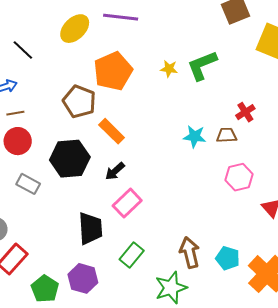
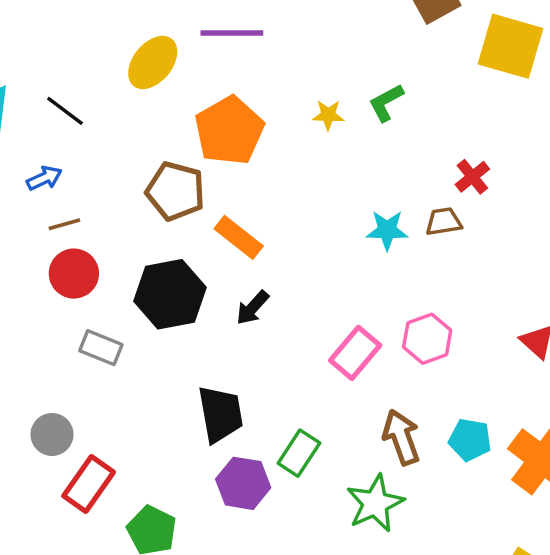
green L-shape: (202, 65) -> (386, 103), size x0.7
pink hexagon: (239, 177) -> (427, 339), moved
pink rectangle: (127, 203) -> (355, 353), moved
purple hexagon: (83, 278) -> (243, 483), moved

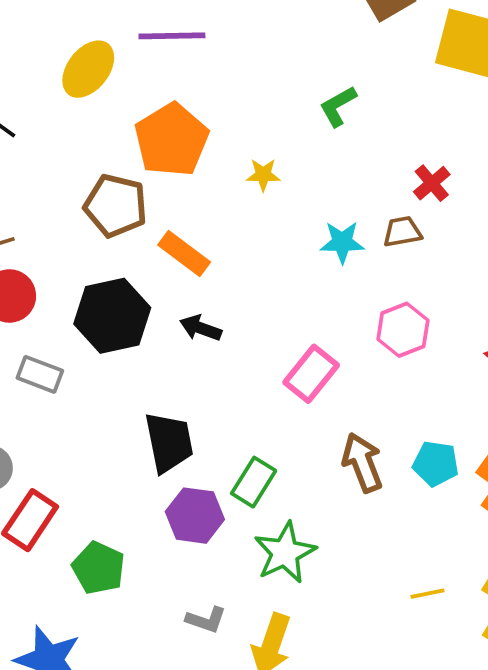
yellow star: (328, 115) -> (263, 175), moved
black arrow: (253, 308) -> (201, 328), turned 69
pink hexagon: (427, 339) -> (403, 330), moved
green star: (375, 503) -> (285, 553), moved

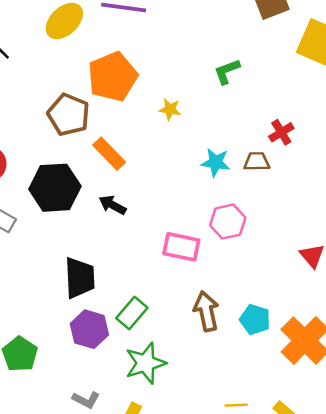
pink hexagon: (403, 330) -> (228, 222), moved
pink rectangle: (311, 374) -> (181, 247), turned 54

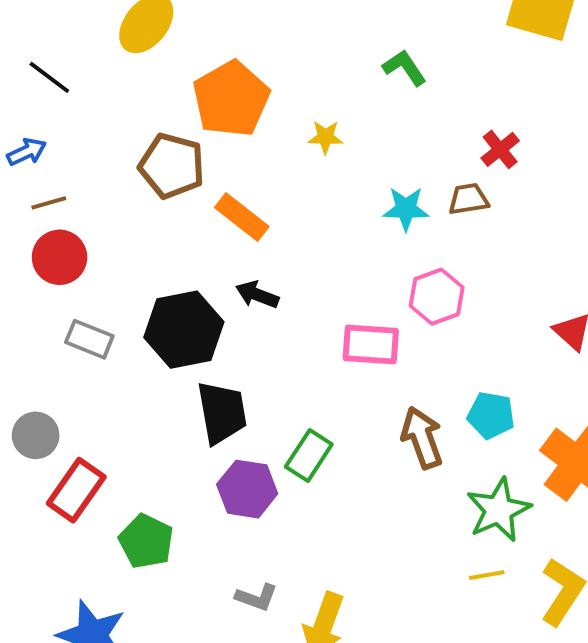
green L-shape: (227, 71) -> (404, 68), turned 84
black hexagon: (55, 188) -> (184, 330), moved
cyan pentagon: (255, 319) -> (491, 415), moved
green star: (145, 363) -> (499, 510), moved

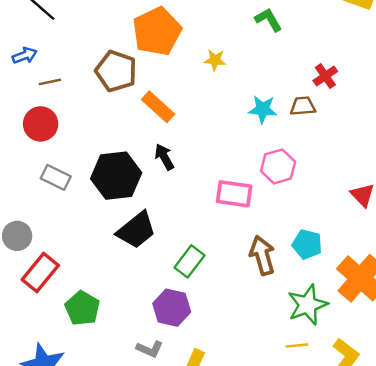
brown line: (49, 203) -> (50, 82), moved
black arrow: (257, 295) -> (164, 157), turned 36
black trapezoid: (222, 413) -> (136, 230), turned 57
purple hexagon: (247, 489) -> (172, 308), moved

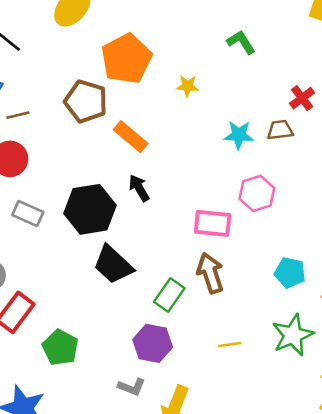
black trapezoid: (136, 230) -> (113, 265), turned 84
brown arrow: (262, 255) -> (210, 273), moved
yellow line: (297, 346) -> (230, 344), moved

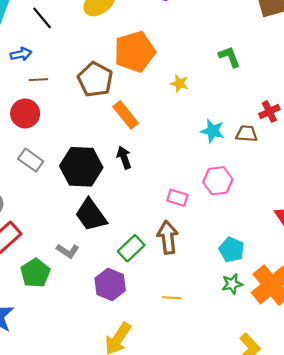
pink rectangle: (213, 223) -> (177, 198), size x0.7
green star: (293, 335) -> (232, 284), moved, size x0.6
gray L-shape: (132, 387) -> (68, 251), moved

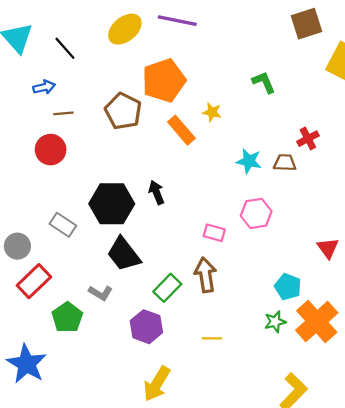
orange rectangle: (126, 115) -> (181, 130), moved
gray rectangle: (31, 160) -> (63, 225), moved
cyan pentagon: (232, 250) -> (288, 287), moved

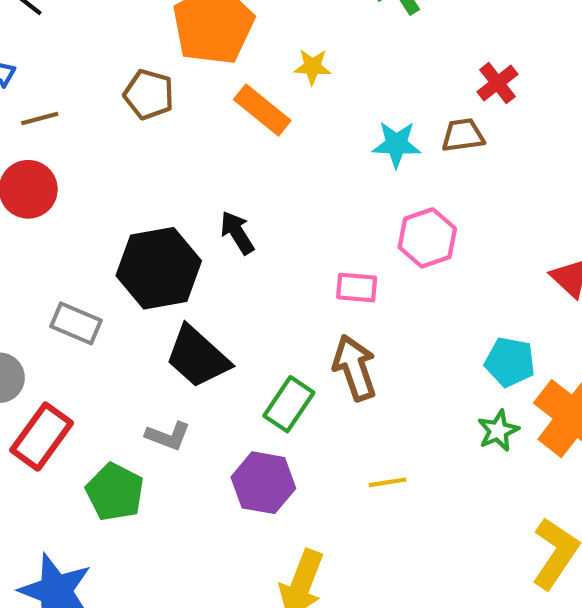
brown pentagon: (123, 111) -> (149, 94), size x0.7

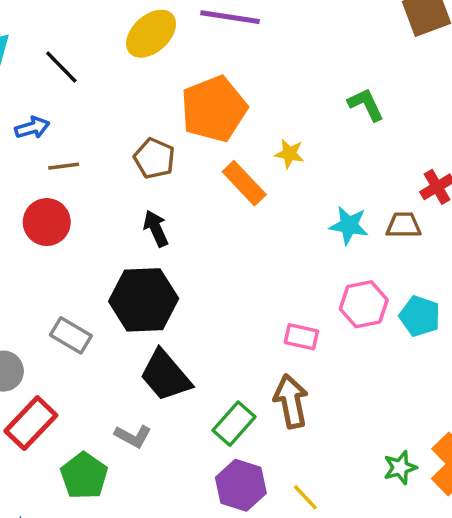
black arrow: (237, 233) -> (156, 228), moved
cyan pentagon: (510, 362) -> (420, 316), moved
yellow line: (388, 482) -> (305, 497), turned 48
purple hexagon: (263, 483) -> (241, 485), moved

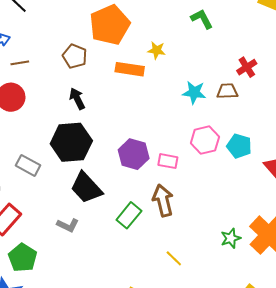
orange rectangle: (244, 183) -> (130, 69), turned -36
green pentagon: (84, 476) -> (23, 258), moved
purple hexagon: (241, 485) -> (134, 154), moved

